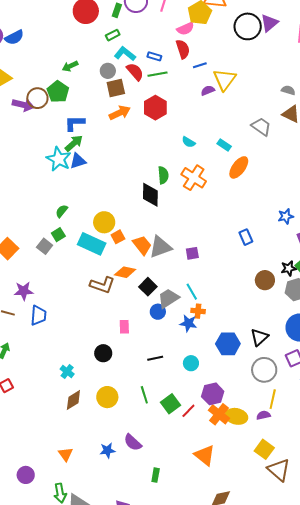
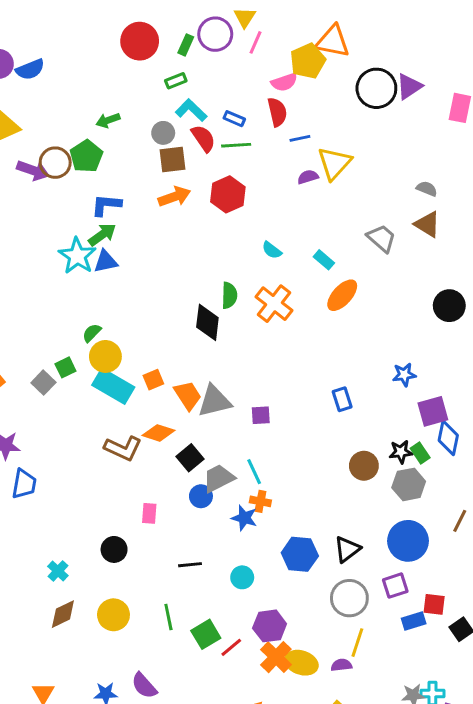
green semicircle: (62, 211) -> (92, 333), moved
yellow circle: (104, 222) -> (105, 356), moved

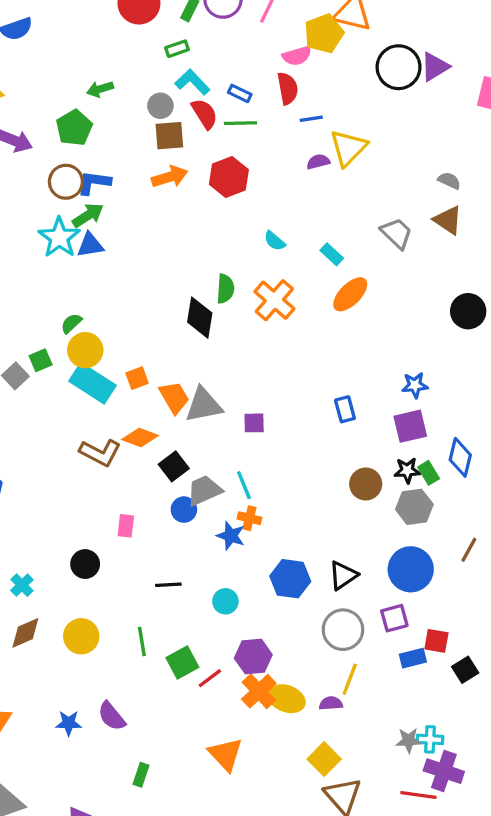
brown circle: (55, 163) -> (66, 182), moved
purple square: (433, 411) -> (410, 426), moved

